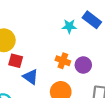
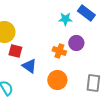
purple circle: (83, 65) -> (76, 43), moved

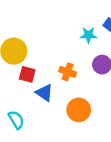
orange cross: (59, 51) -> (68, 72), moved

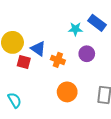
blue triangle: (44, 93) -> (38, 49), moved

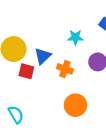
cyan star: (75, 29) -> (75, 37), moved
blue triangle: (38, 49) -> (43, 56), turned 42

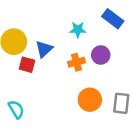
orange cross: (65, 69) -> (77, 62), moved, turned -35
orange circle: (75, 105) -> (90, 100), moved

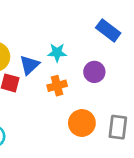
cyan star: (78, 30) -> (57, 53), moved
orange cross: (77, 62) -> (57, 86), moved

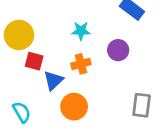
blue triangle: (29, 65) -> (53, 80), moved
orange circle: (82, 123) -> (74, 107), moved

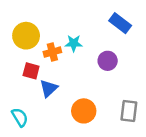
yellow circle: (19, 35) -> (26, 36), moved
orange cross: (81, 64) -> (52, 52), moved
orange circle: (74, 107) -> (84, 111), moved

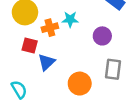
gray rectangle: (129, 111) -> (113, 69), moved

